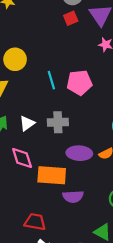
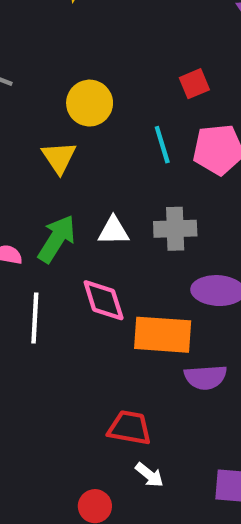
red square: (71, 18) -> (194, 84), moved
white triangle: (27, 123) -> (113, 231), turned 35

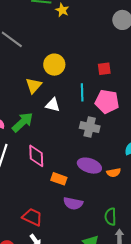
gray cross: (175, 229) -> (90, 127), moved
white triangle: (113, 231) -> (53, 105), moved
orange rectangle: (163, 335) -> (59, 179), size x0.6

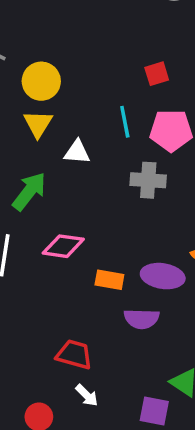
yellow circle: (54, 65) -> (41, 81), moved
pink diamond: (36, 156) -> (63, 246), turned -70
purple ellipse: (89, 166) -> (163, 276), moved

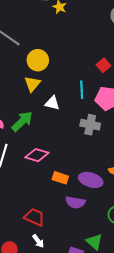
red square: (157, 74) -> (104, 65), turned -32

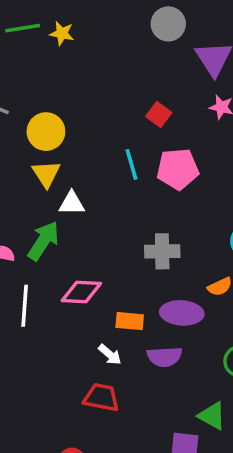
white triangle: (52, 103) -> (72, 203), moved
gray cross: (90, 125) -> (162, 251), moved
white arrow: (38, 241) -> (110, 355), moved

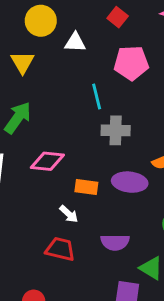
yellow circle: (46, 132) -> (41, 21), moved
cyan line: (132, 164) -> (97, 97), moved
white triangle: (72, 203) -> (75, 42), moved
purple semicircle: (165, 357) -> (115, 242), moved

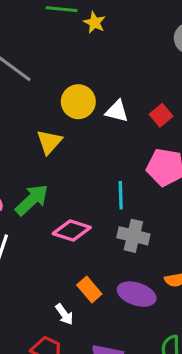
white triangle: (75, 42) -> (117, 111), moved
pink diamond: (47, 161) -> (72, 230), moved
orange rectangle: (86, 187) -> (89, 289), turned 30

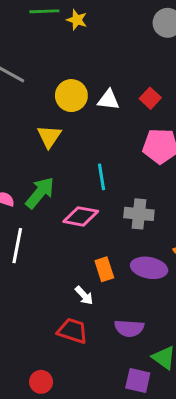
cyan line: (121, 195) -> (101, 177), moved
orange rectangle: (89, 289) -> (104, 269), turned 30

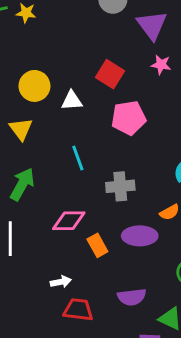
red square: (150, 98) -> (110, 74), size x1.4
white triangle: (108, 100) -> (72, 101), moved
pink diamond: (81, 216) -> (69, 221), moved
white arrow: (84, 295) -> (61, 282), moved, turned -48

